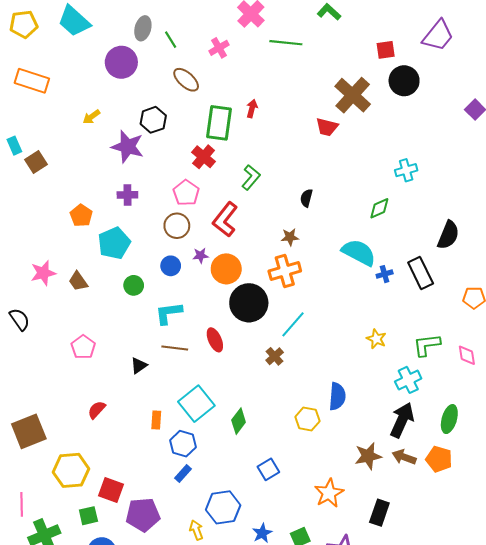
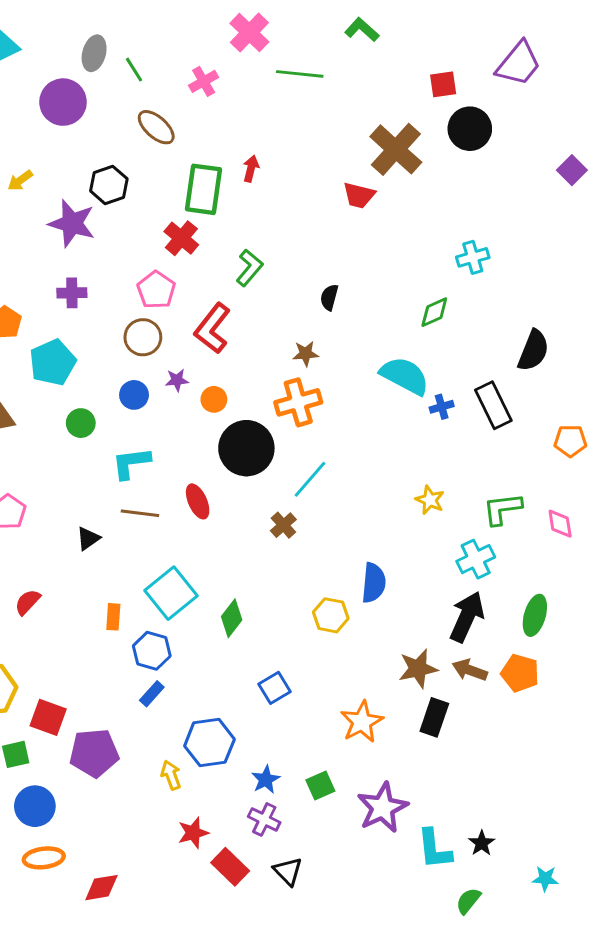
orange circle: (226, 269) -> (214, 399), size x0.6
black rectangle: (379, 513) -> (434, 717), moved

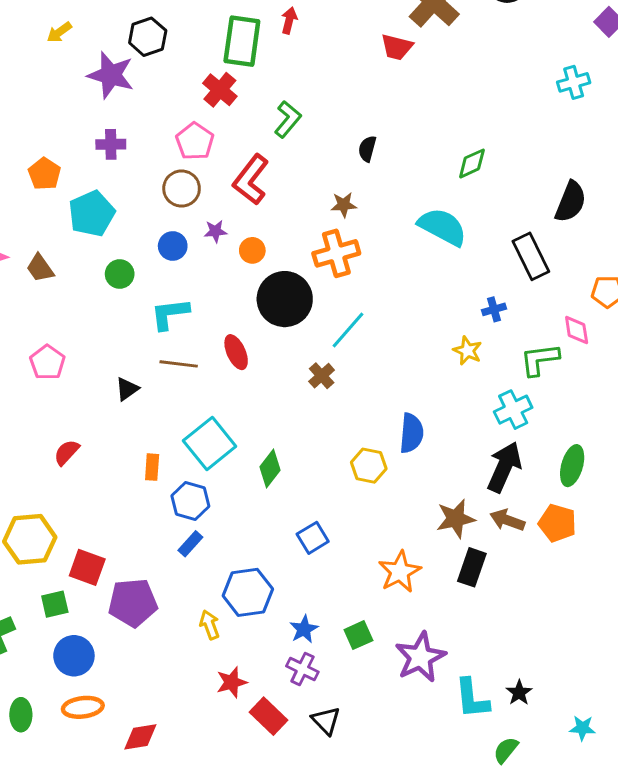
cyan cross: (473, 257) -> (574, 82), moved
blue cross: (442, 407) -> (494, 309), moved
pink diamond: (560, 524) -> (577, 330), moved

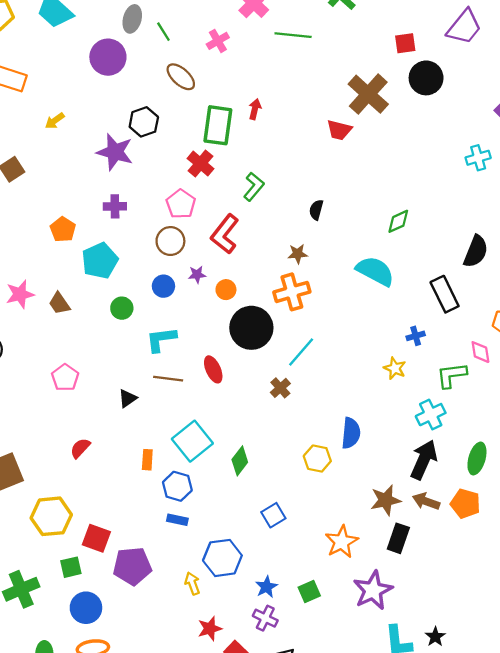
yellow arrow: (59, 32) -> (55, 121), moved
blue rectangle: (190, 544) -> (177, 520), turned 60
purple star: (420, 657) -> (373, 590), moved

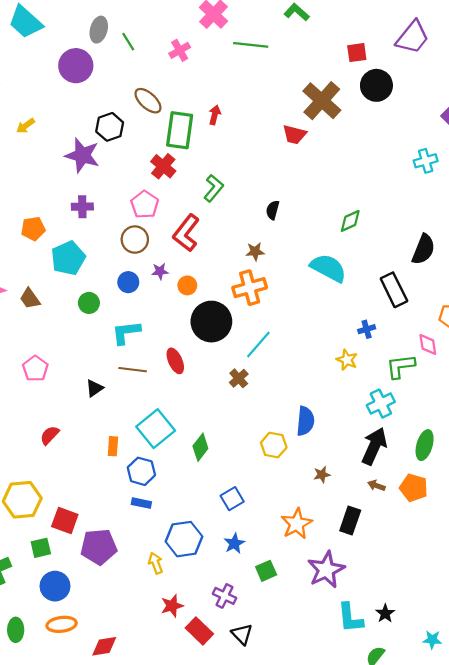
brown ellipse: (181, 77) -> (148, 101), moved
orange pentagon: (63, 229) -> (33, 229), turned 30
brown star: (386, 500) -> (322, 475), moved, size x0.6
brown arrow: (426, 501) -> (376, 486), size x0.7
blue star: (266, 587) -> (234, 543), moved

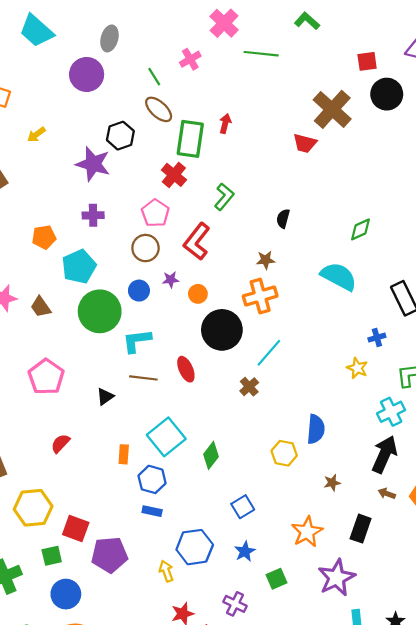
green line: (128, 42) -> (154, 77), moved
green circle: (89, 303) -> (100, 311), size x2.0
pink pentagon: (35, 369) -> (46, 377), size x1.4

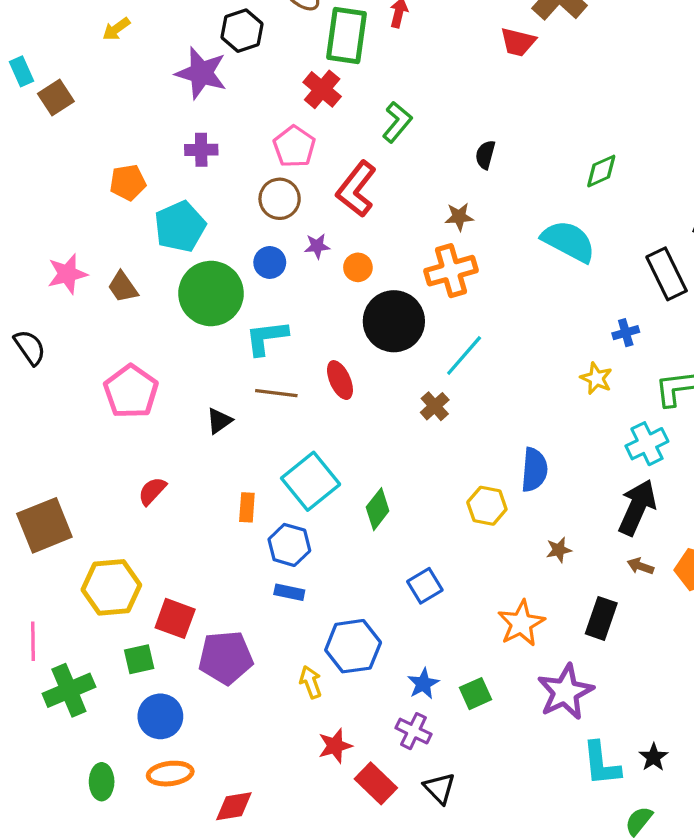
blue star: (245, 551) -> (423, 684), moved

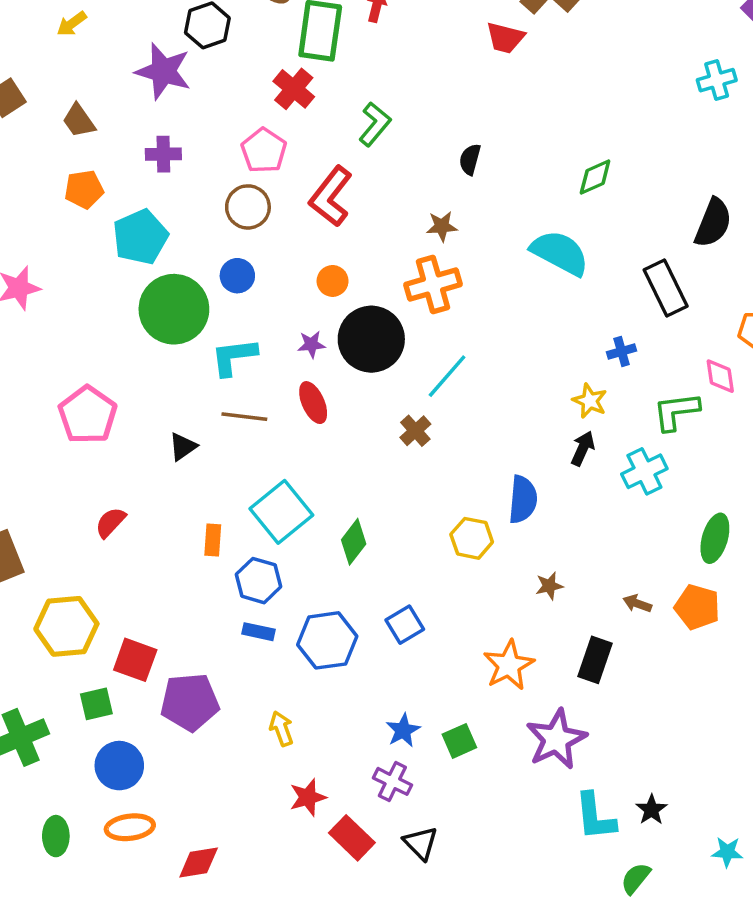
purple star: (317, 246) -> (311, 344), moved
brown trapezoid: (123, 287) -> (79, 121), moved
black arrow: (637, 507) -> (583, 448), moved, size x0.6
blue hexagon: (353, 646) -> (327, 640), moved

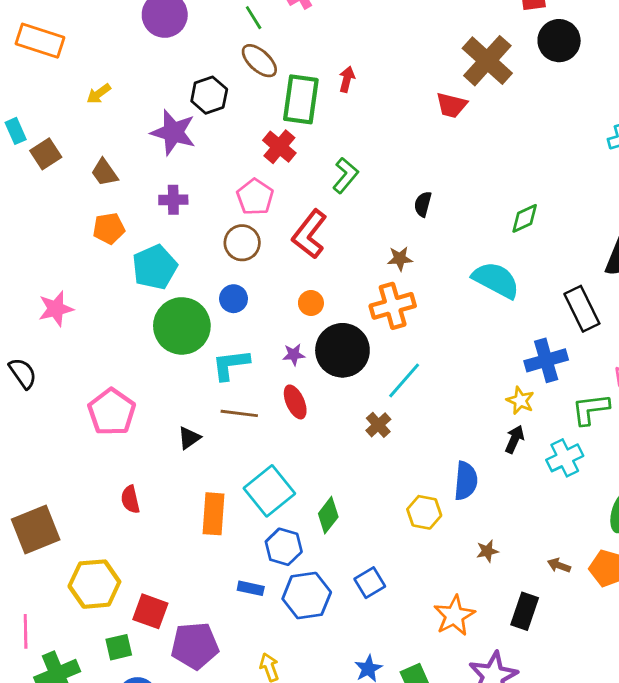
blue cross: (622, 351) -> (546, 360), size x1.8
red semicircle: (110, 522) -> (130, 499), turned -56
orange rectangle: (213, 540) -> (213, 514), size x1.6
blue hexagon: (259, 581) -> (284, 547), moved

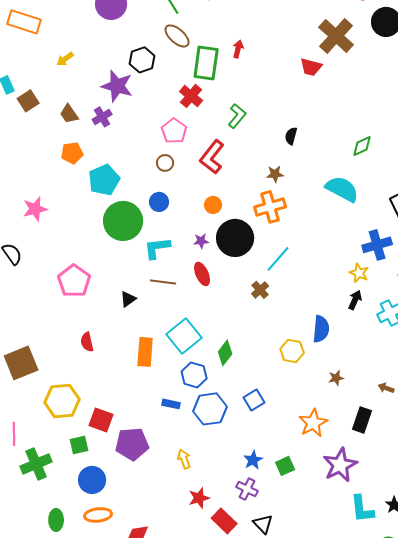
purple cross: (173, 200) -> (102, 117), moved, turned -30
brown circle: (242, 243) -> (165, 163), size x0.7

